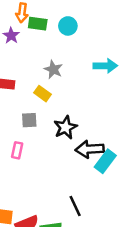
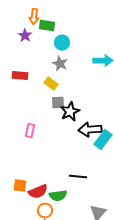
cyan circle: (68, 26) -> (62, 43), moved
gray square: (29, 120) -> (58, 103), moved
black line: (75, 206) -> (78, 177), turned -60

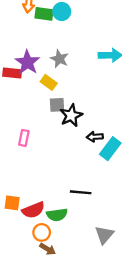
purple star: (25, 36) -> (27, 62), moved, size x1.5
cyan circle: (62, 43) -> (62, 12), moved
black arrow: (90, 130) -> (95, 137), size x0.6

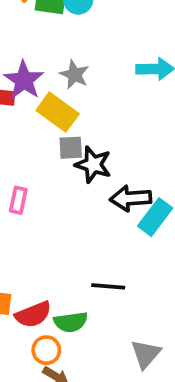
yellow rectangle: (49, 82) -> (58, 112), size x1.5
black star: (71, 115) -> (93, 165), turned -30
black arrow: (95, 137) -> (131, 198), size x1.5

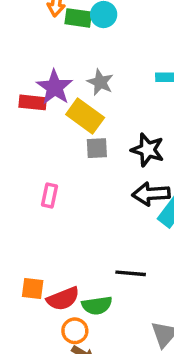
black star: (93, 165) -> (148, 150), moved

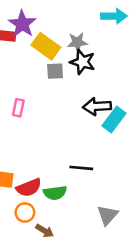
gray star: (100, 82) -> (77, 42), moved, turned -30
black star: (148, 150) -> (83, 62), moved
orange circle: (75, 331) -> (25, 212), moved

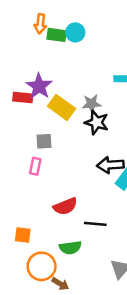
gray square: (55, 71) -> (44, 141), moved
red semicircle: (29, 188) -> (65, 206), moved
orange circle: (25, 212) -> (42, 266), size x1.5

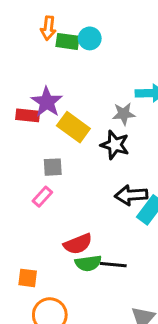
gray star: (92, 104) -> (124, 114), moved
pink rectangle: (35, 166) -> (42, 197), turned 30
green semicircle: (70, 248) -> (88, 263), moved

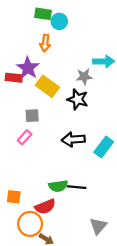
orange arrow: (48, 28) -> (45, 43), moved
green rectangle: (68, 41) -> (43, 14), moved
black arrow: (131, 195) -> (73, 139), moved
red semicircle: (78, 244) -> (45, 207), moved

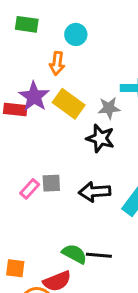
green rectangle: (43, 14) -> (27, 24), moved
yellow rectangle: (47, 86) -> (69, 104), moved
gray square: (32, 116) -> (51, 183), moved
green semicircle: (58, 186) -> (74, 254), turned -144

